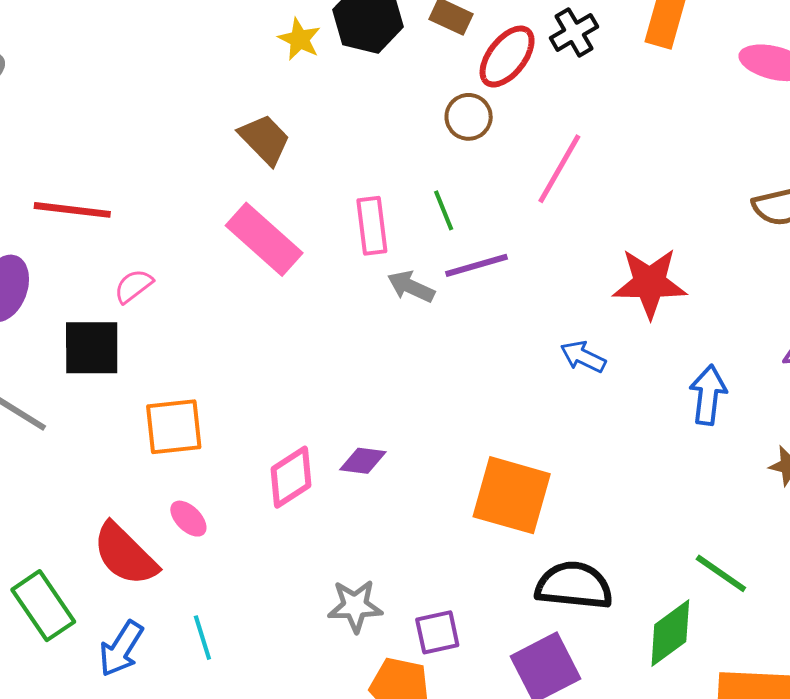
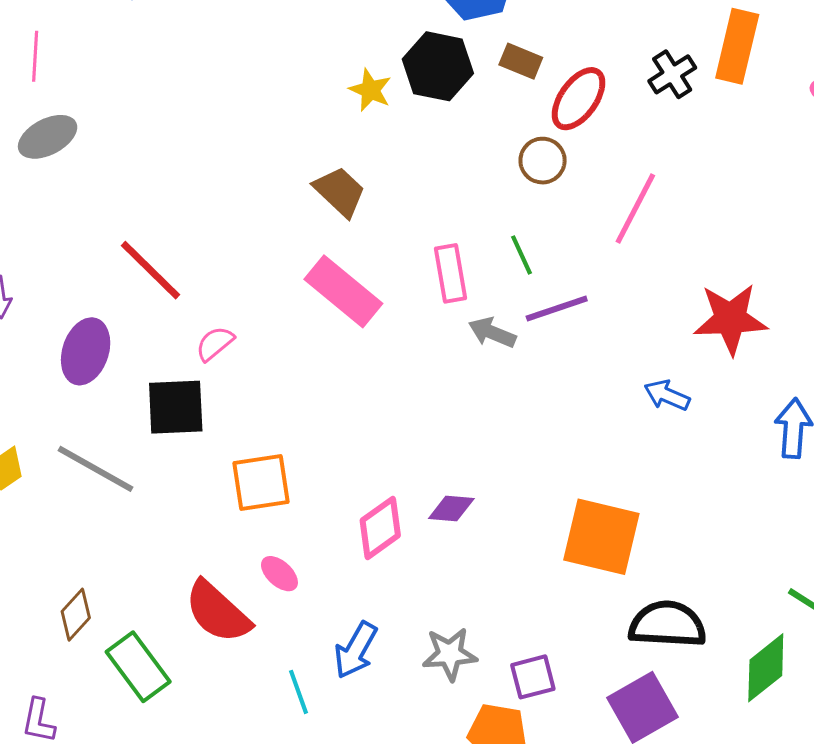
black cross: (574, 32) -> (672, 74), moved
red line: (72, 210) -> (150, 270), turned 40
blue arrow: (121, 649) -> (356, 650), moved

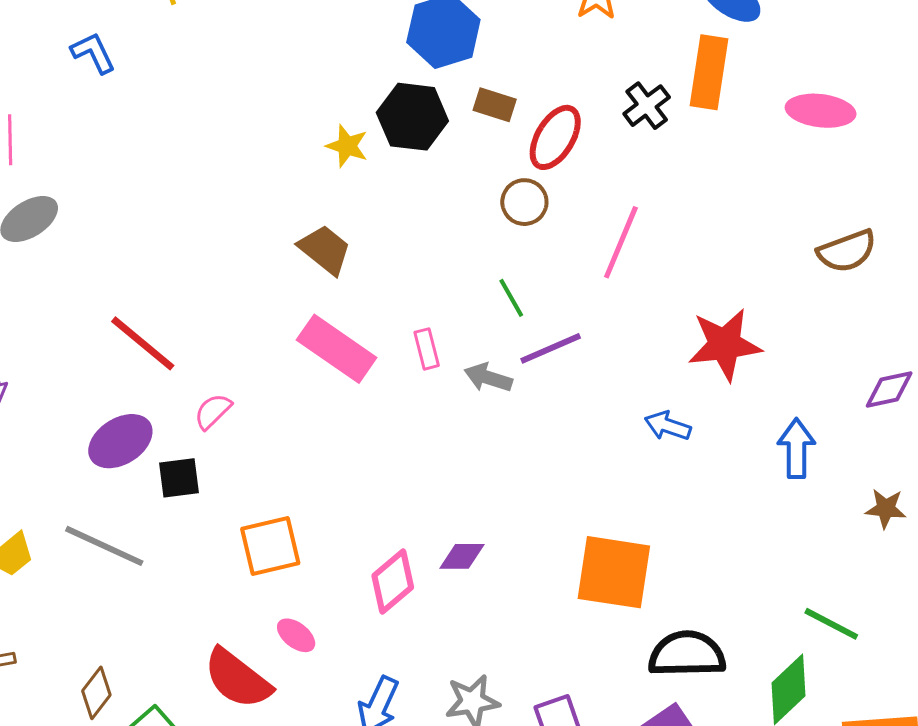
pink rectangle: (450, 273) -> (427, 349), moved, size x0.7
purple ellipse: (86, 351) -> (120, 441), moved, turned 44
black square: (176, 407) -> (179, 478), size x0.7

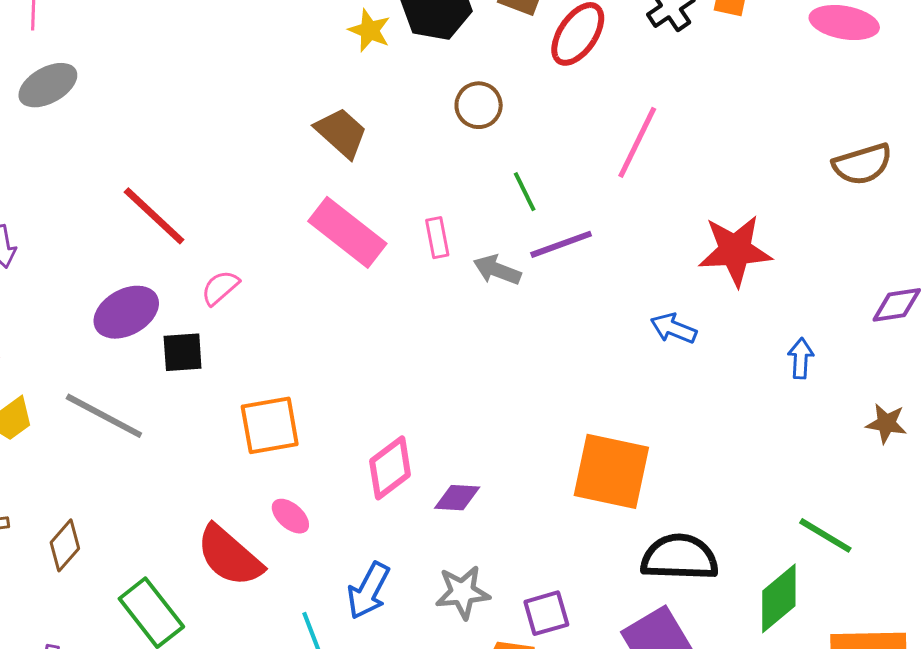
brown circle: (524, 202) -> (479, 105), moved
blue arrow: (796, 448) -> (801, 358), size x0.7
purple diamond: (462, 556) -> (457, 498), moved
brown diamond: (96, 693) -> (65, 545), moved

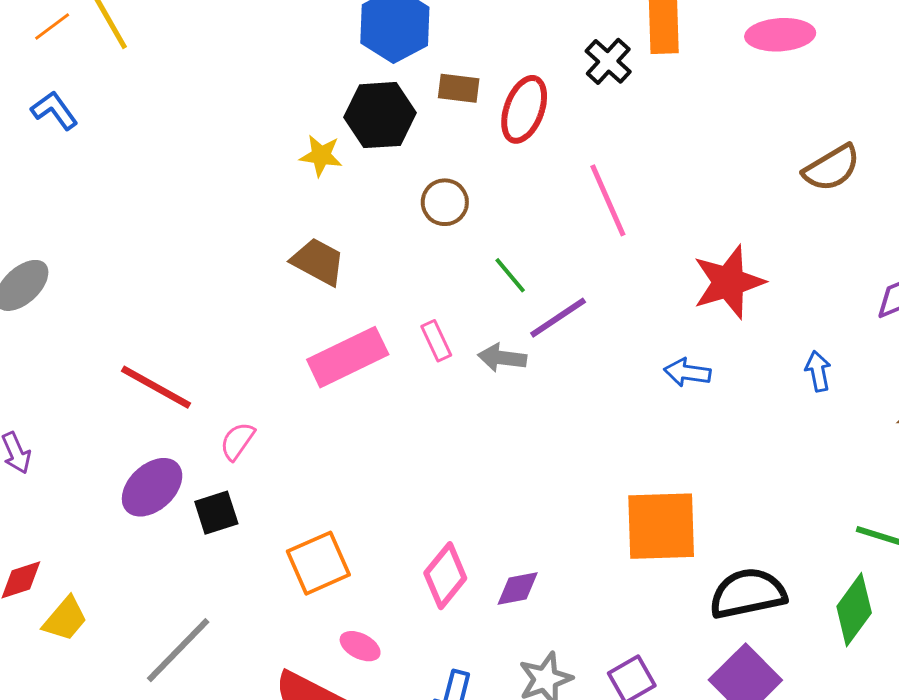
pink line: (637, 142) -> (608, 200), turned -36
pink rectangle: (347, 232) -> (348, 357), turned -50
gray line: (104, 416) -> (178, 650), moved, turned -60

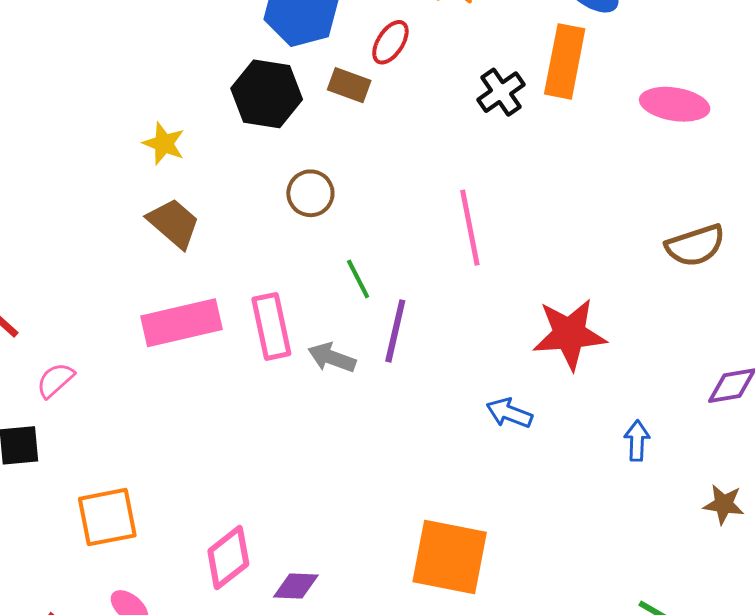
red ellipse: (524, 109) -> (390, 42), moved, size x0.7
yellow star: (321, 156) -> (164, 144), moved
purple line: (558, 318) -> (395, 331), turned -56
pink rectangle: (436, 341) -> (271, 326), size x1.6

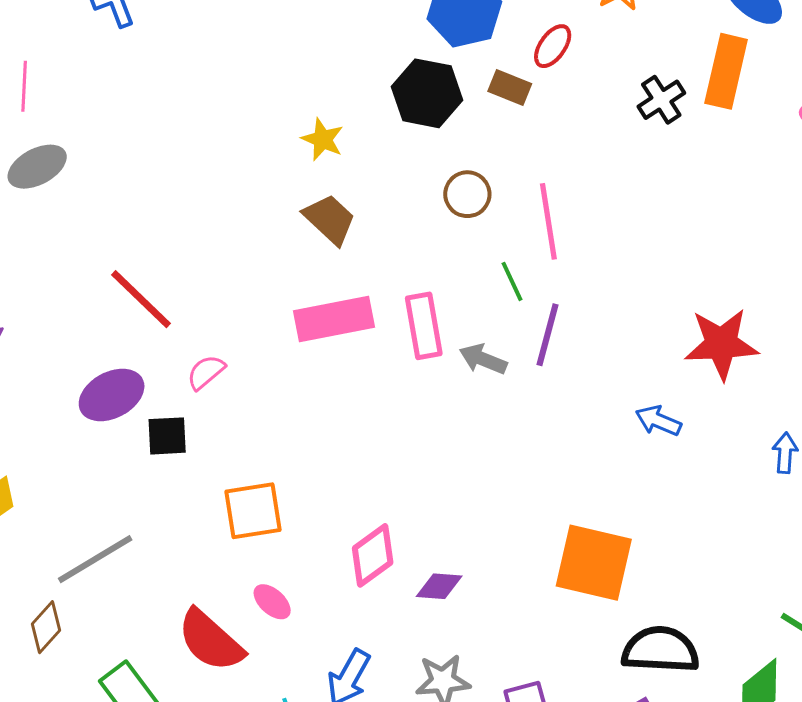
pink line: (470, 228) -> (548, 221), moved

